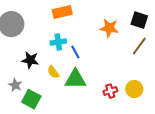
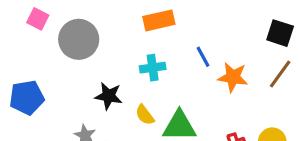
orange star: (109, 28) -> (233, 77), moved
blue line: (75, 52) -> (203, 57), moved

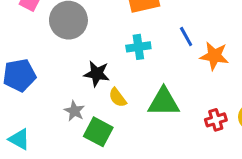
yellow semicircle: (145, 115) -> (118, 98), moved

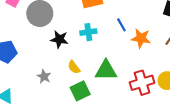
black star: (97, 74) -> (59, 39), moved
red cross: (216, 120) -> (142, 83), size x1.6
green square: (98, 132) -> (80, 91), moved, turned 36

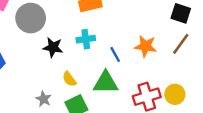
blue line: (121, 25) -> (115, 54), moved
gray star: (44, 76) -> (44, 99), moved

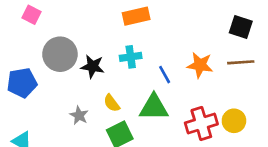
gray circle: (31, 18) -> (60, 54), moved
brown line: (181, 44) -> (241, 62), turned 50
gray star: (44, 99) -> (79, 115), moved

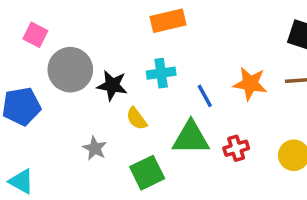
pink square: (31, 15) -> (35, 35), moved
yellow semicircle: (112, 103) -> (137, 119), moved
red cross: (201, 123) -> (236, 148), moved, size x0.6

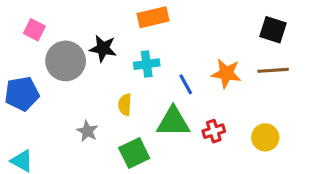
black star: (112, 85) -> (103, 48), moved
yellow semicircle: (137, 119) -> (125, 105), turned 40

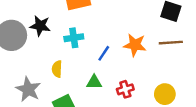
blue line: (186, 84) -> (104, 53), turned 63
green triangle: (173, 122) -> (94, 82), size x0.6
gray star: (87, 131) -> (28, 89), size x1.5

